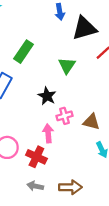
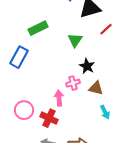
green rectangle: (24, 52) -> (38, 28), turned 30
black star: (47, 96) -> (87, 66), moved

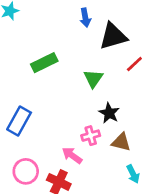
blue rectangle: (19, 57) -> (19, 121), moved
pink arrow: (59, 98) -> (72, 155), turned -49

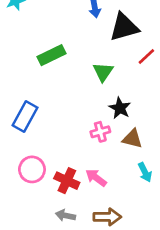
pink arrow: (72, 155) -> (96, 178), moved

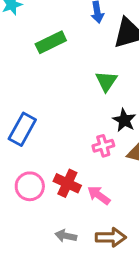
green rectangle: (52, 55) -> (51, 42), moved
red cross: (67, 181) -> (67, 183), moved

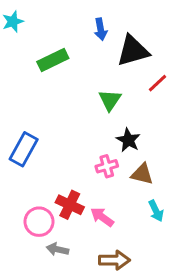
pink circle: (30, 186) -> (39, 222), moved
gray arrow: (66, 236) -> (57, 249), moved

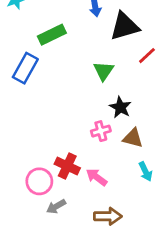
blue rectangle: (24, 149) -> (25, 68), moved
gray arrow: (57, 249) -> (56, 206), turned -42

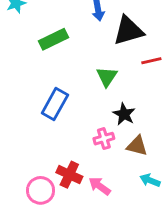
red line: (147, 56) -> (151, 61), turned 30
blue rectangle: (25, 68) -> (55, 104), moved
cyan arrow: (146, 172) -> (150, 180), turned 138

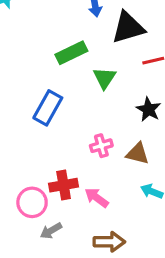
green rectangle: (53, 39) -> (71, 53), moved
black star: (124, 114) -> (149, 109), moved
red cross: (69, 175) -> (64, 185), turned -35

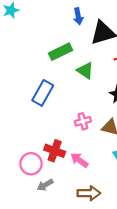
green triangle: (104, 78) -> (85, 71), turned -30
red cross: (64, 185) -> (55, 151), turned 30

